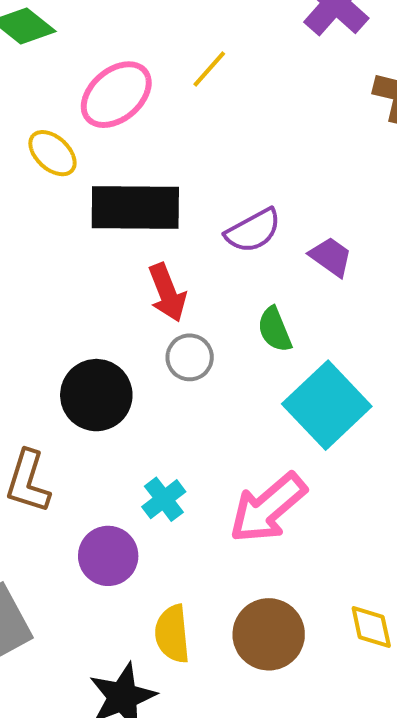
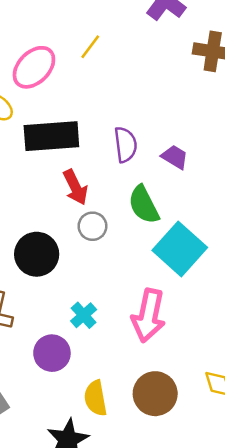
purple semicircle: (253, 231) -> (125, 145), turned -64
green semicircle: (275, 330) -> (144, 205), size x1.4
pink arrow: (268, 508) -> (148, 315), turned -33

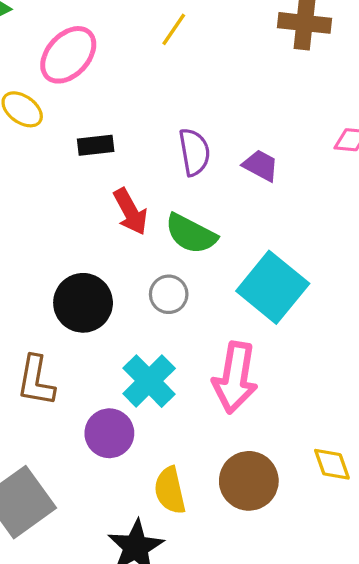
yellow line: (90, 47) -> (174, 29), moved
black rectangle: (51, 136) -> (96, 145), size x0.5
green semicircle: (144, 205) -> (191, 234), moved, turned -33
gray circle: (92, 226) -> (169, 294), moved
cyan cross: (84, 315) -> (149, 381), size x1.5

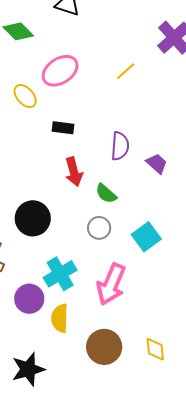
green semicircle: (191, 234) -> (106, 194), size x0.7
cyan square: (273, 287) -> (146, 237), size x0.7
gray circle: (169, 294) -> (99, 228), moved
yellow semicircle: (170, 490) -> (60, 318), moved

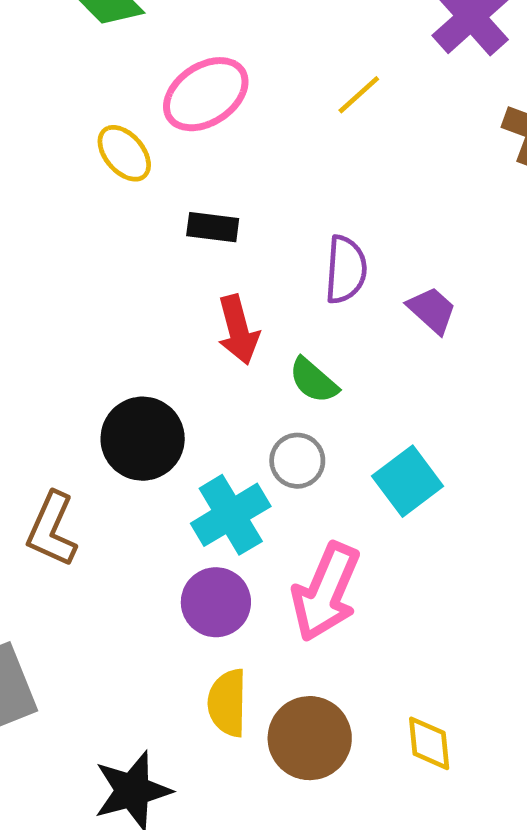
cyan cross: (60, 274) -> (231, 515), moved
purple circle: (29, 299) -> (216, 602), moved
yellow semicircle: (60, 318) -> (228, 703), moved

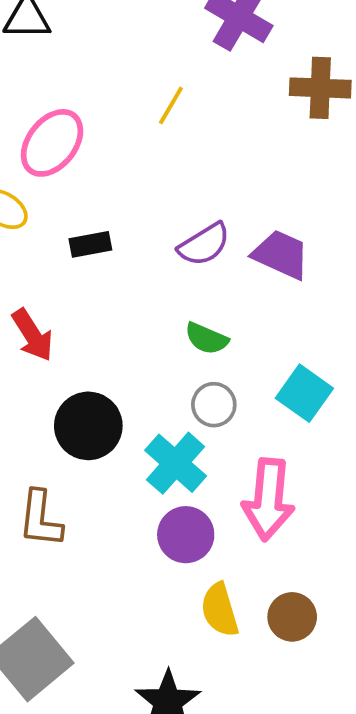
purple semicircle: (346, 270) -> (204, 244), turned 72
purple trapezoid: (432, 310) -> (281, 255), size x1.4
red arrow: (238, 330) -> (32, 335), moved
brown circle: (310, 738) -> (292, 617), size x0.7

